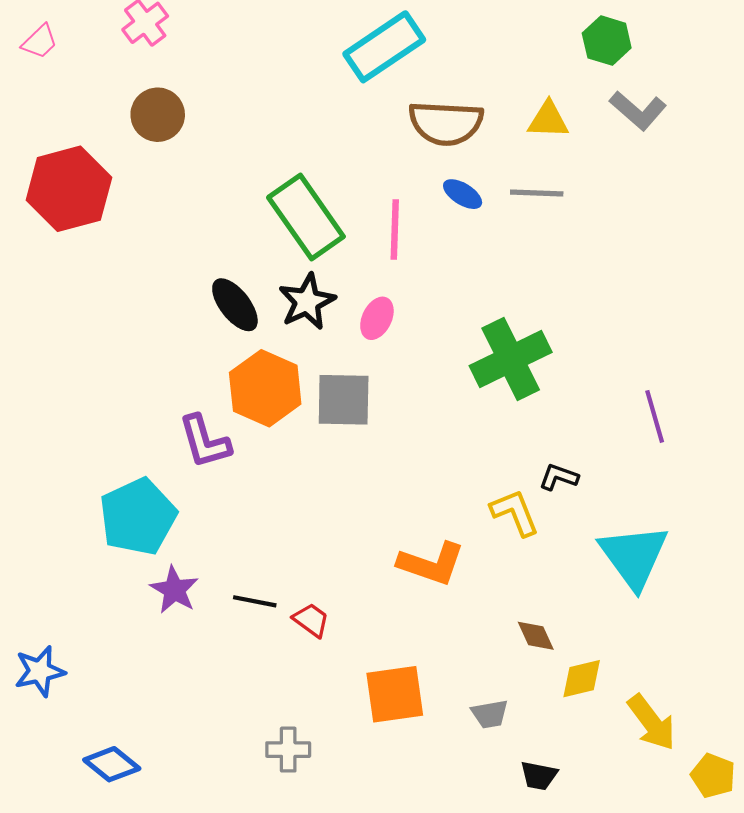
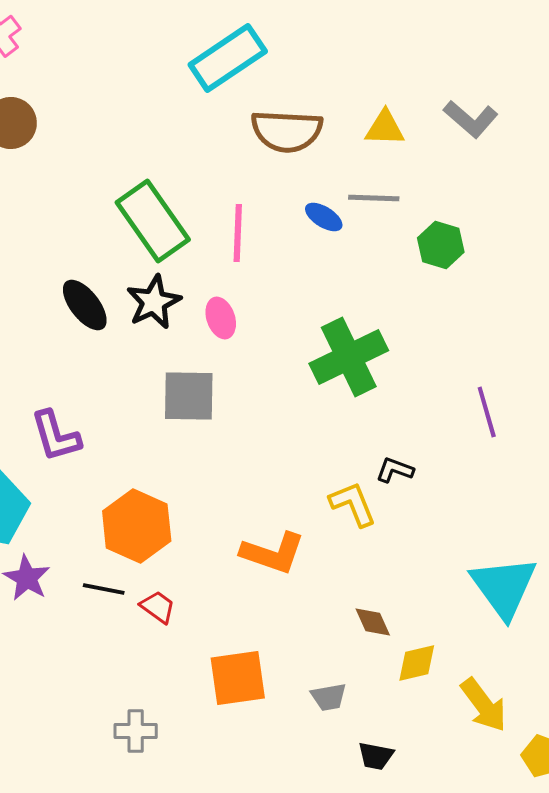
green hexagon: (607, 41) -> (441, 245), moved
blue ellipse: (463, 194) -> (324, 217), moved
pink ellipse: (377, 318) -> (221, 318), turned -45
orange hexagon: (265, 388) -> (137, 526), moved
cyan triangle: (634, 556) -> (504, 587), moved

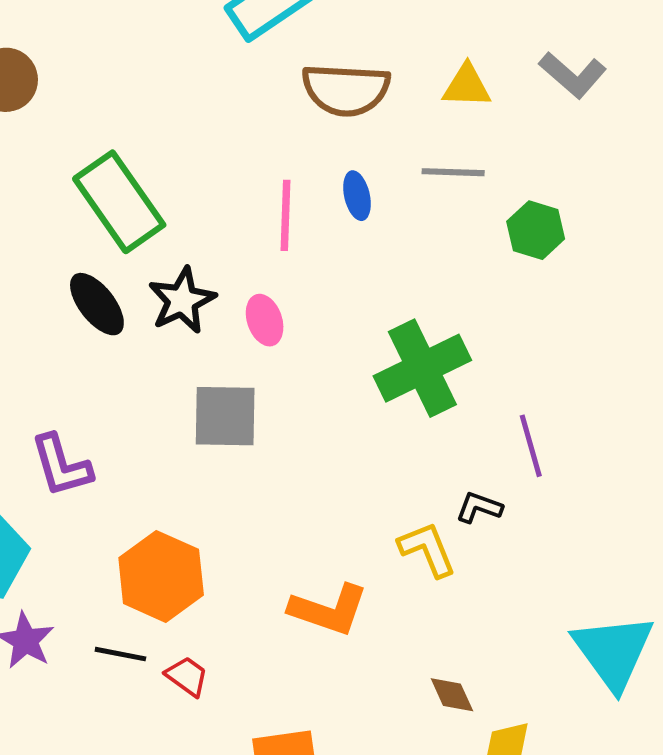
blue ellipse: (324, 217) -> (357, 196), moved, turned 45
green rectangle: (153, 221) -> (119, 202), moved
purple line: (487, 412) -> (531, 446), moved

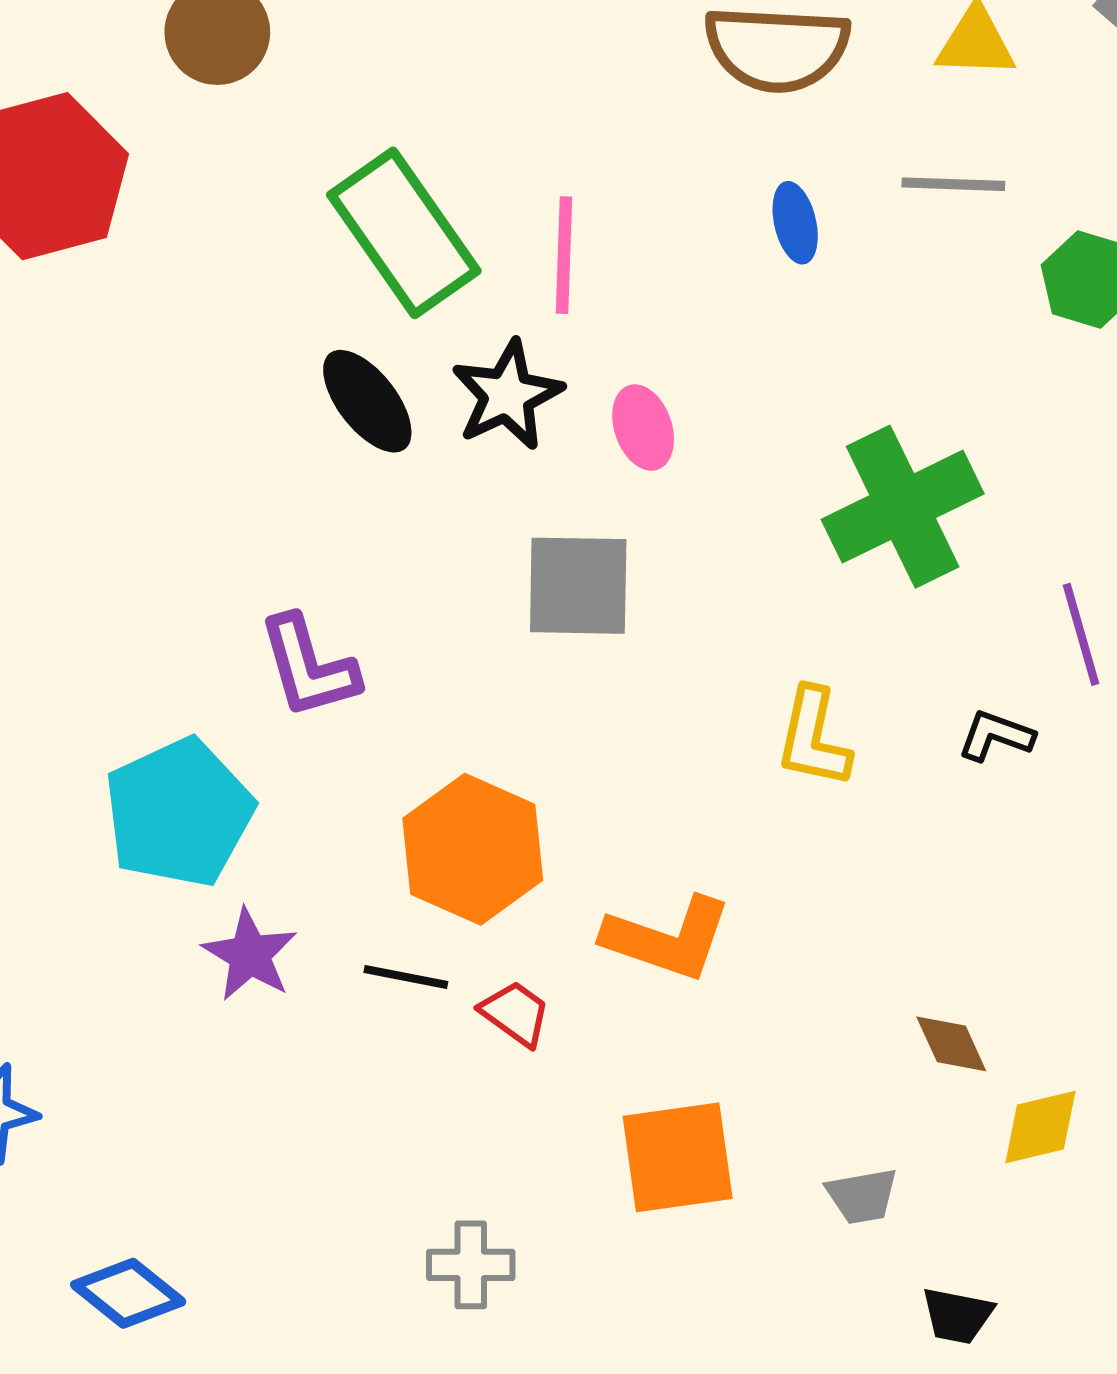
pink line: (286, 215) -> (564, 255), moved
yellow L-shape: (427, 549) -> (813, 738), moved, turned -146
orange L-shape: (329, 610) -> (667, 938), moved

